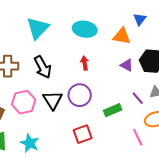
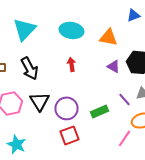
blue triangle: (140, 19) -> (134, 15), moved, turned 32
purple circle: (80, 95) -> (66, 108), moved
pink line: (138, 137) -> (124, 138), turned 60

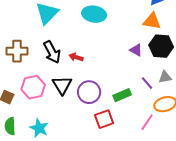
orange triangle: (108, 37) -> (152, 21), moved
red arrow: (72, 64) -> (76, 57), moved, turned -64
red square: (70, 135) -> (104, 119), moved

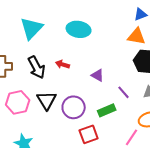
purple triangle: (136, 50) -> (98, 75), moved
red arrow: (76, 57) -> (63, 64), moved
purple line: (147, 83) -> (124, 92), moved

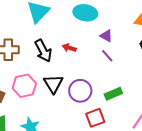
purple triangle: (98, 75) -> (106, 36), moved
purple line: (124, 92) -> (107, 56), moved

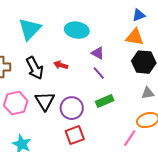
green rectangle: (113, 94) -> (105, 101), moved
red square: (95, 118) -> (75, 135), moved

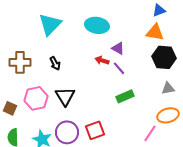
red arrow: (61, 65) -> (102, 60), moved
black arrow: (35, 68) -> (55, 63), size x0.6
purple circle: (72, 108) -> (67, 132), moved

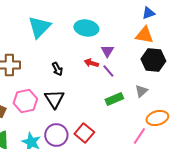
purple triangle: (118, 48) -> (107, 51), turned 32
black arrow: (55, 63) -> (57, 69), moved
gray triangle: (168, 88) -> (141, 91), moved, turned -32
red square: (95, 130) -> (84, 133), turned -30

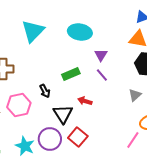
red arrow: (91, 63) -> (85, 101), moved
black arrow: (57, 69) -> (45, 91), moved
black triangle: (54, 99) -> (63, 114), moved
green rectangle: (114, 99) -> (71, 74), moved

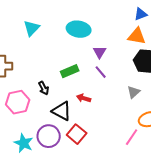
cyan triangle: (33, 31) -> (32, 28), size x0.7
black triangle: (63, 114) -> (62, 111), turned -30

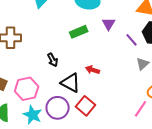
green rectangle: (70, 71) -> (79, 32), moved
purple line: (101, 72) -> (132, 40), moved
pink hexagon: (18, 102) -> (27, 89), moved

